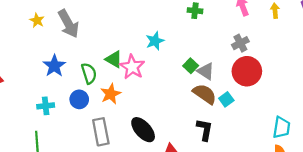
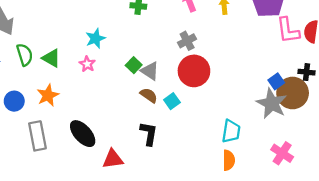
pink star: (132, 67) -> (87, 64), moved, size x0.6
green semicircle: (89, 73) -> (25, 55), moved
brown semicircle: (205, 94) -> (149, 95), size x0.7

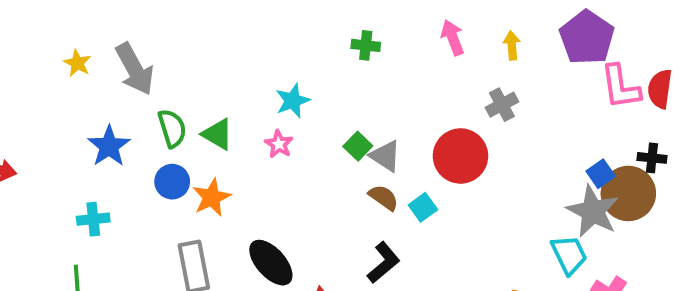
gray cross: (187, 41) -> (502, 105), moved
blue circle: (14, 101) -> (172, 182), moved
cyan trapezoid: (231, 131) -> (569, 255), moved, turned -35
black L-shape: (149, 134) -> (383, 263), turned 40

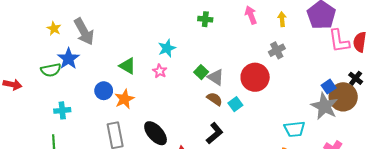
green semicircle: (172, 128) -> (51, 70), moved, turned 96
blue star: (109, 146) -> (68, 59), moved
black cross: (652, 158) -> (356, 78), turned 32
cyan trapezoid: (569, 255) -> (294, 129), moved, turned 110

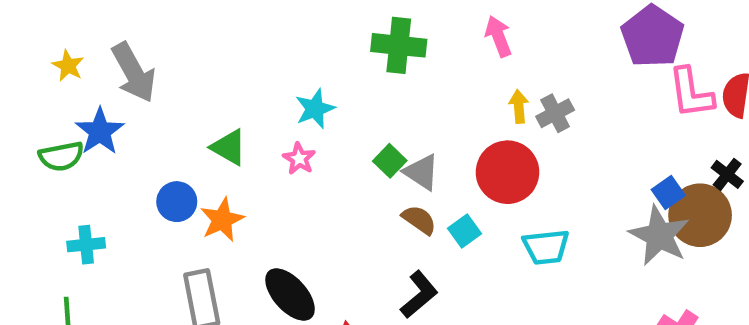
green cross: (205, 19) -> (399, 45), size x1.6
yellow arrow: (282, 19) -> (519, 106), moved
cyan trapezoid: (294, 129) -> (546, 247), moved

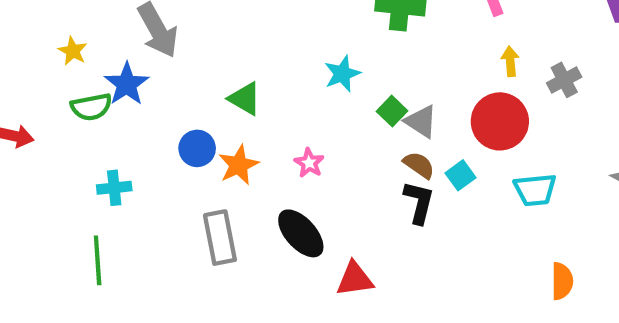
yellow star: (68, 66) -> (73, 51), moved
cyan star: (315, 109) -> (342, 74), moved
gray cross: (555, 113) -> (564, 80), moved
pink star: (299, 159) -> (309, 163), moved
black L-shape: (419, 294) -> (419, 202), moved, turned -36

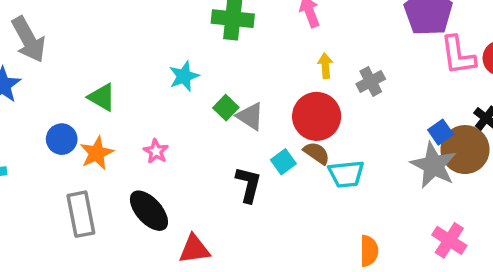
brown semicircle: (419, 165) -> (317, 153), moved

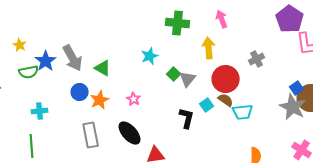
gray arrow: (28, 40) -> (73, 58), moved
yellow arrow: (325, 66) -> (209, 48), moved, size x1.5
gray triangle: (250, 116) -> (188, 79), turned 36

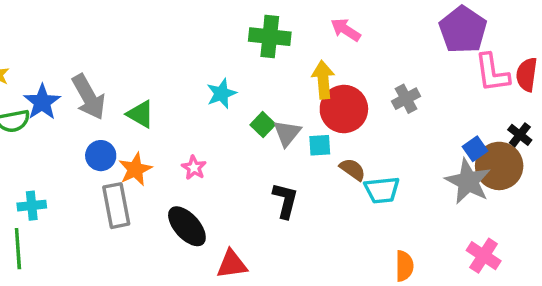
pink arrow: (222, 19) -> (346, 30), turned -36
red circle: (226, 79) -> (344, 109), moved
cyan square: (207, 105) -> (320, 145), moved, turned 32
cyan cross: (40, 111) -> (32, 206), moved
gray rectangle: (91, 135) -> (116, 206), moved

